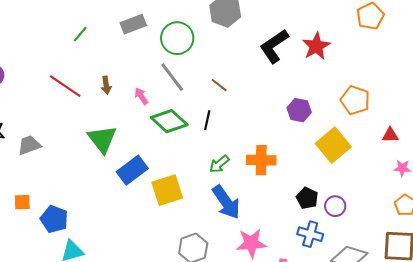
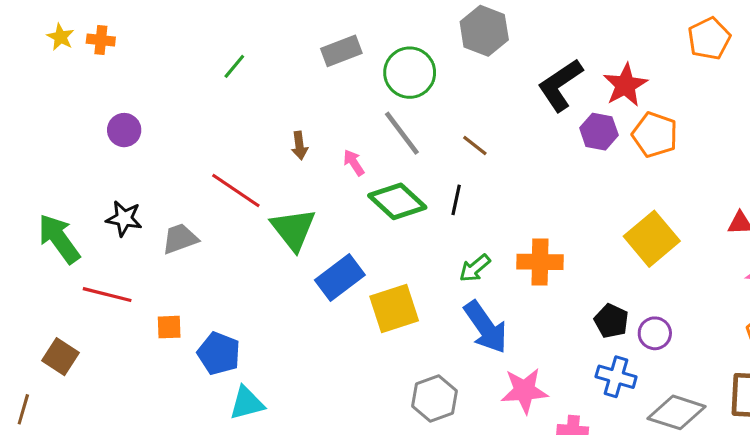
green line: (80, 34) -> (234, 66), moved
red line: (65, 86) -> (236, 191), moved
orange pentagon: (355, 100) -> (655, 135), moved
purple hexagon: (299, 110) -> (599, 132), moved

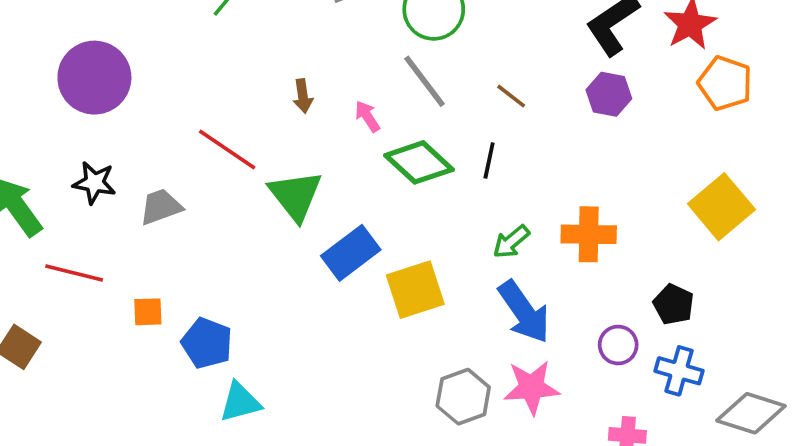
purple circle: (124, 130) -> (94, 78), size x1.8
purple hexagon: (599, 132) -> (609, 94), moved
purple circle: (655, 333) -> (618, 345), moved
pink star: (524, 391) -> (531, 387), moved

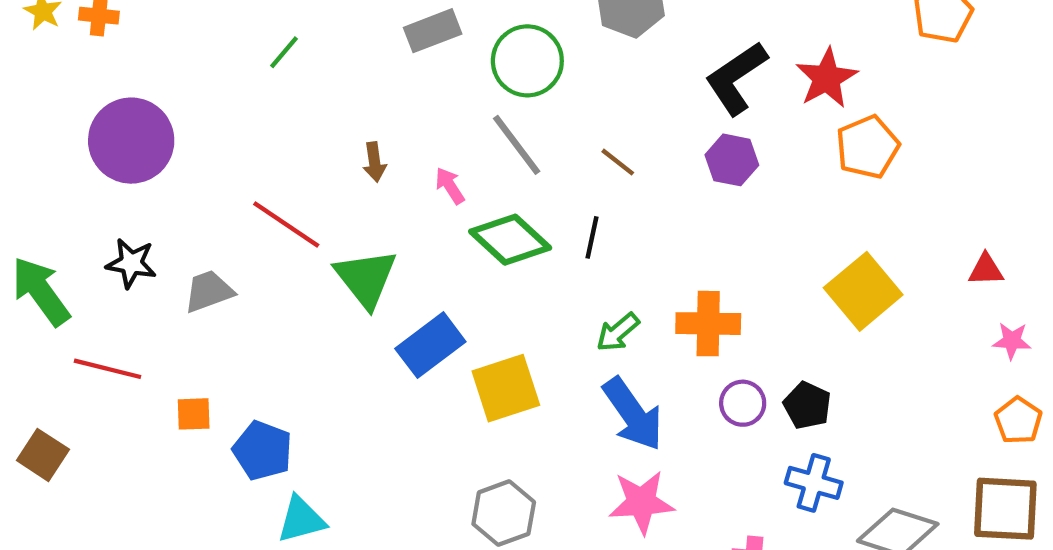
orange pentagon: (725, 83) -> (868, 147), turned 30
purple circle: (618, 345) -> (743, 403), moved
gray hexagon: (463, 397) -> (504, 513), moved

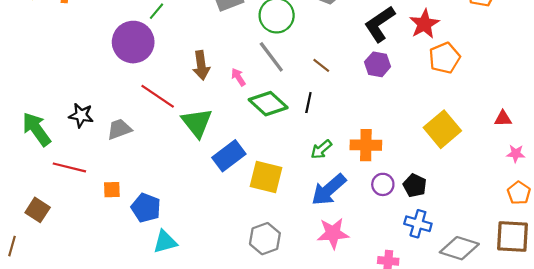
purple circle: (131, 141) -> (133, 42), moved
brown arrow: (374, 162) -> (201, 65), size x1.5
yellow square: (506, 388) -> (266, 177), turned 32
blue arrow: (633, 414) -> (329, 190), turned 84

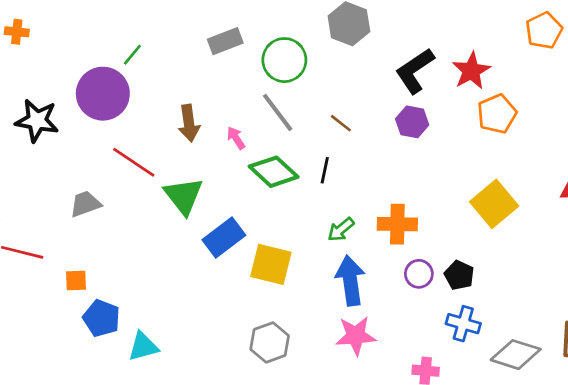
black star: (81, 115) -> (37, 121), moved, size x1.4
blue arrow: (329, 190) -> (350, 281), turned 123
blue pentagon: (146, 208) -> (101, 318), moved

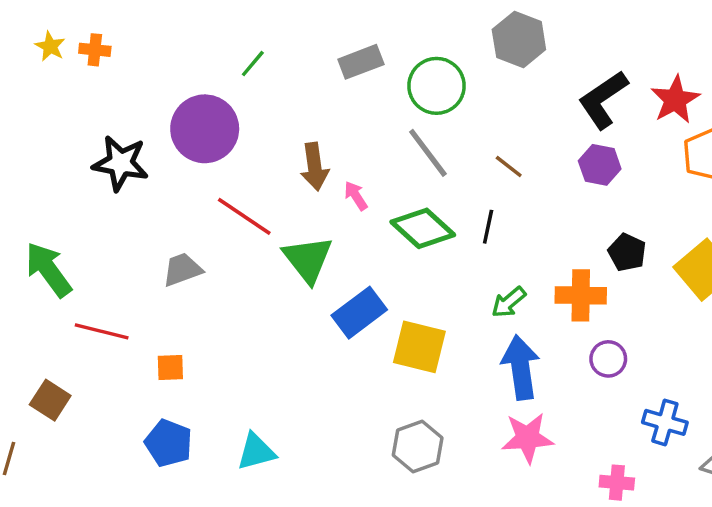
green line: (132, 55) -> (253, 64), moved
pink arrow: (236, 138) -> (356, 196), moved
black pentagon: (459, 275) -> (627, 252), moved
blue pentagon: (101, 318) -> (169, 443), moved

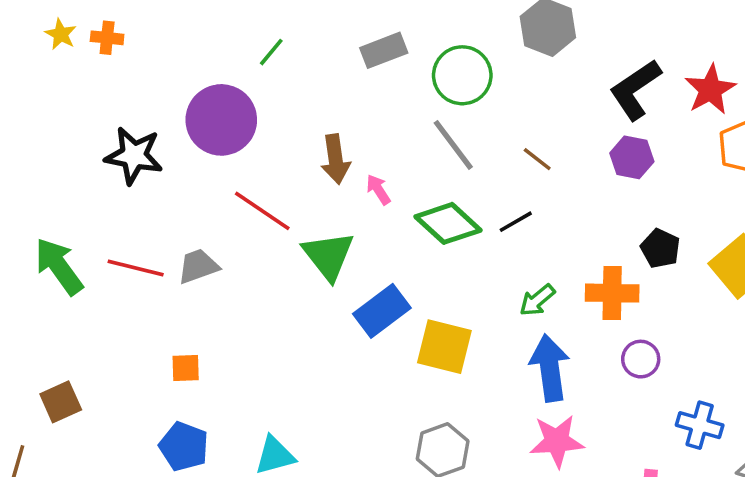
black line: (488, 227) -> (516, 222), turned 48
red line: (102, 331) -> (136, 268), moved
brown square: (50, 400) -> (61, 402), turned 33

